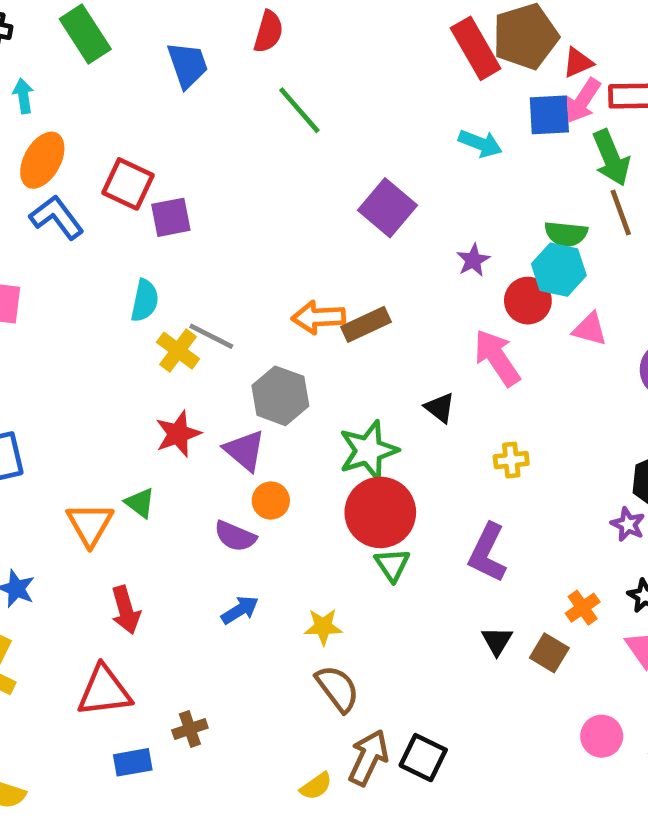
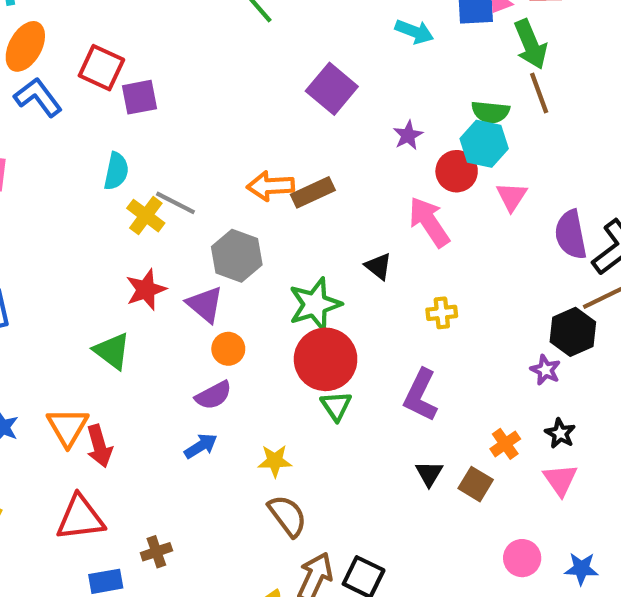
pink triangle: (590, 329) -> (512, 197), turned 48
green triangle: (140, 503) -> (112, 351), size x1.4
orange triangle: (90, 524) -> (68, 427), moved
purple semicircle: (235, 536) -> (213, 395), moved, turned -51

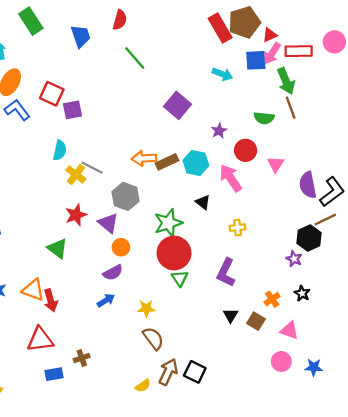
cyan hexagon: (484, 144) -> (196, 163), moved
orange triangle: (68, 427) -> (33, 290), turned -40
pink triangle: (560, 480) -> (289, 330), moved, turned -36

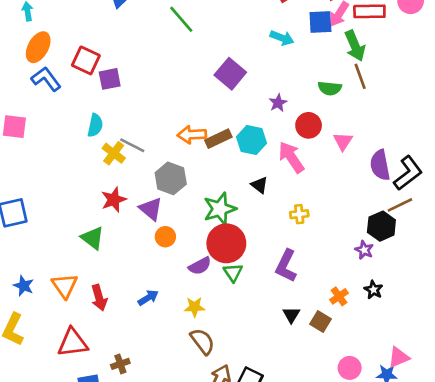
purple semicircle: (113, 273) -> (200, 266), moved
orange triangle: (33, 290) -> (65, 286), turned 35
red arrow: (51, 300) -> (99, 298), moved
pink triangle: (289, 330) -> (399, 357), moved, turned -42

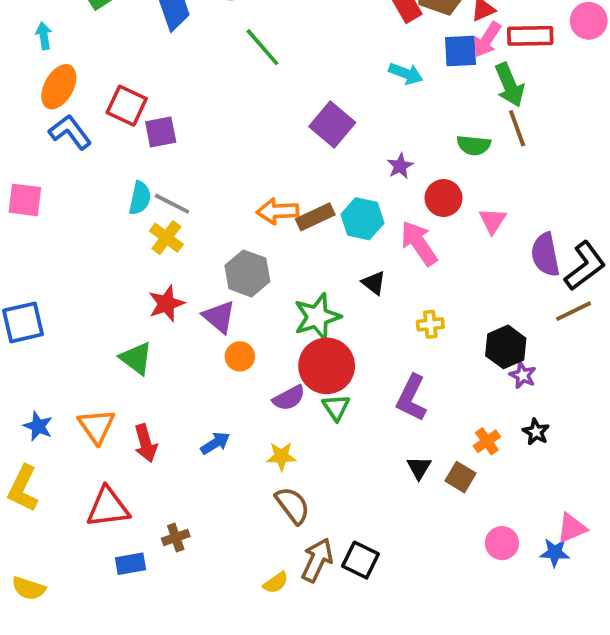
gray line: (132, 145) -> (172, 204), moved
black hexagon: (381, 226) -> (506, 347), moved

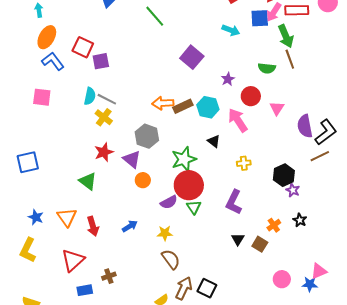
pink square: (25, 200) -> (42, 97), moved
red triangle: (108, 507) -> (73, 260), turned -35

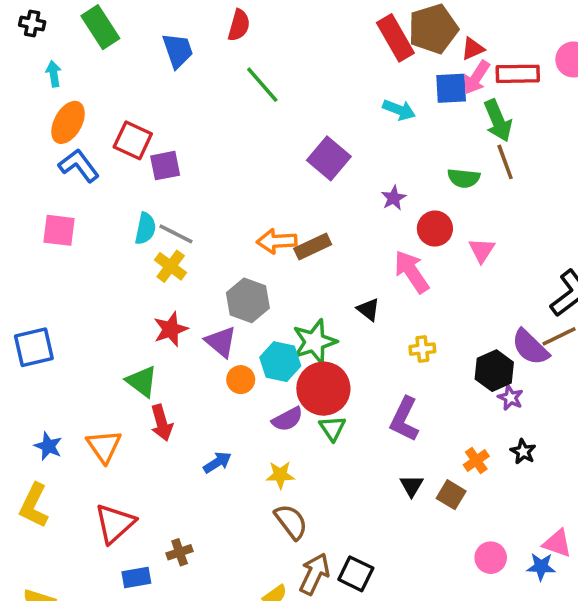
cyan hexagon: (208, 107) -> (280, 362), moved
purple semicircle: (305, 126) -> (530, 347), moved, turned -35
red arrow: (93, 226) -> (162, 423), moved
pink triangle: (319, 271) -> (557, 543), turned 42

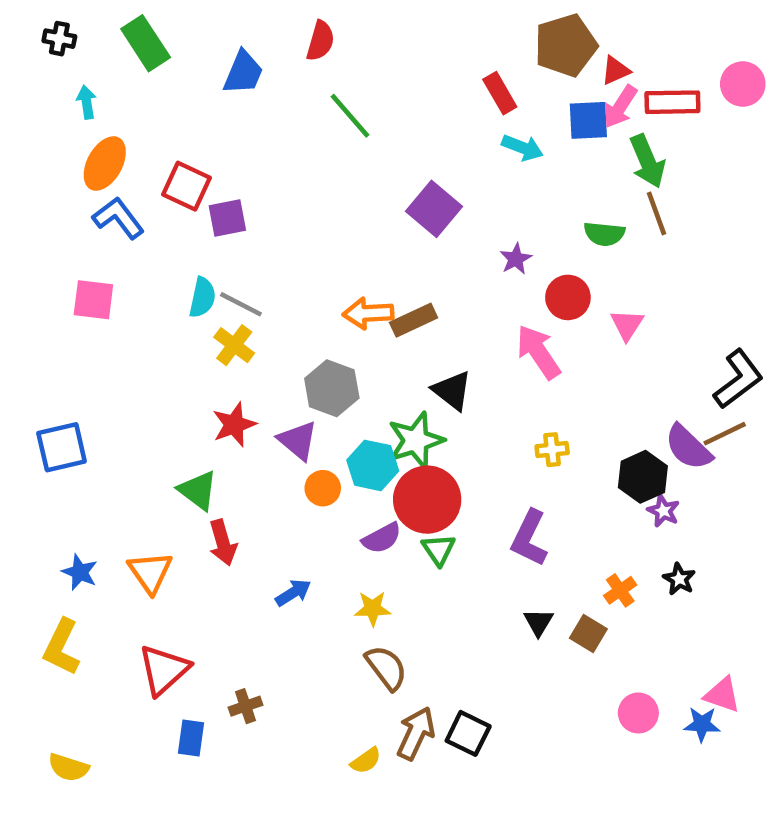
red rectangle: (395, 38) -> (500, 93), moved, size x0.7
blue trapezoid: (178, 50) -> (243, 73), turned 42
black triangle: (368, 309) -> (452, 391), moved, size x1.4
blue rectangle: (136, 577) -> (191, 738), turned -72

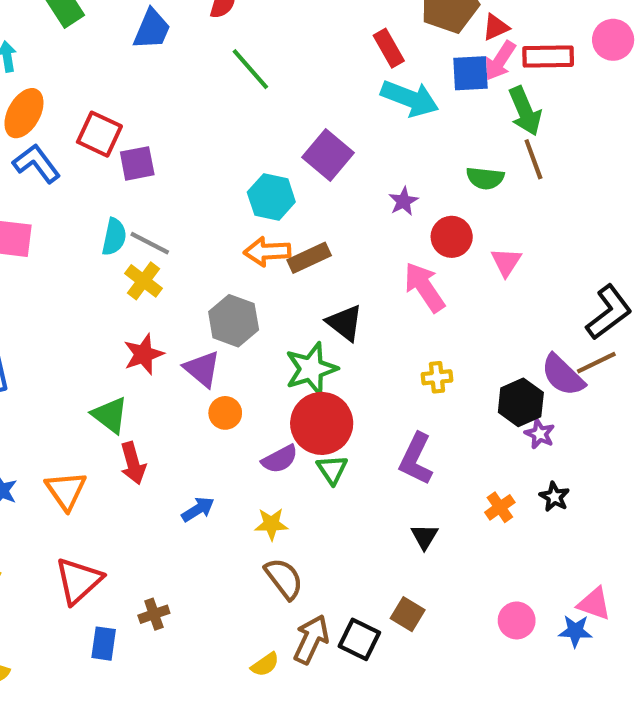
cyan arrow: (523, 148) -> (410, 98), size x1.5
cyan hexagon: (373, 465) -> (271, 197), moved
brown square: (588, 633) -> (408, 614), moved

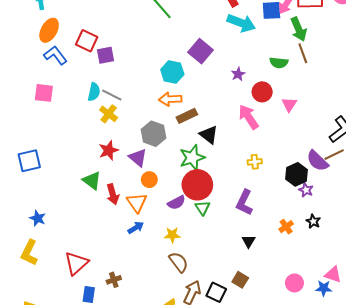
brown rectangle: (309, 258) -> (187, 116), moved
red arrow: (133, 463) -> (113, 194), moved
orange triangle: (66, 490) -> (137, 203), moved

